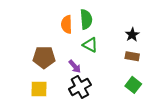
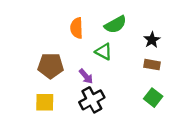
green semicircle: (86, 19) -> (115, 24), moved, turned 66

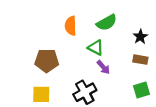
purple arrow: (86, 76) -> (103, 67), moved
green square: (153, 98) -> (141, 90), turned 35

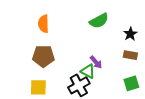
orange semicircle: (71, 26) -> (43, 24), moved
green triangle: (96, 48) -> (88, 71), moved

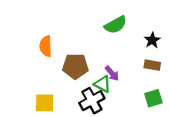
orange semicircle: (43, 24) -> (46, 46), moved
brown pentagon: (43, 56) -> (75, 66), moved

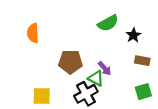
black star: (152, 40) -> (133, 35), moved
orange semicircle: (46, 46) -> (33, 33), moved

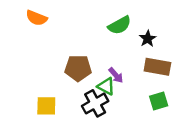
orange semicircle: (33, 33) -> (36, 18), moved, turned -66
brown rectangle: (142, 61) -> (157, 67), size x1.5

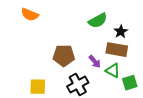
brown rectangle: (157, 67) -> (117, 50), moved
green triangle: (106, 86) -> (113, 71), moved

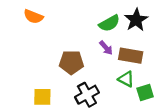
black star: (121, 32) -> (136, 20), moved, size x1.5
purple arrow: (95, 62) -> (106, 48), moved

